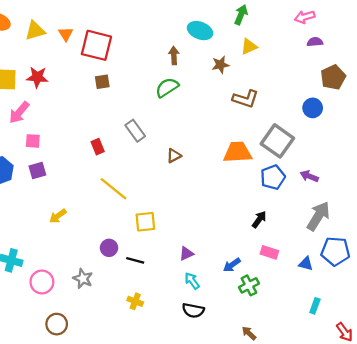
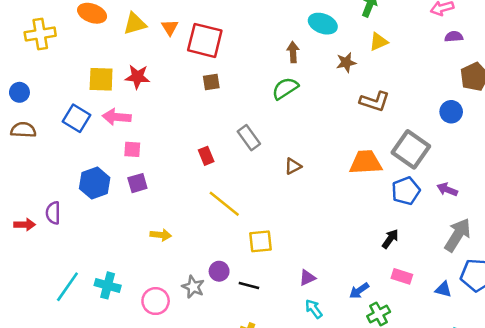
pink arrow: (19, 112) -> (117, 117), turned 55
yellow arrow: (58, 216) -> (161, 235), turned -138
gray star: (83, 279) -> (193, 287), moved
pink circle: (42, 282) -> (156, 301), moved

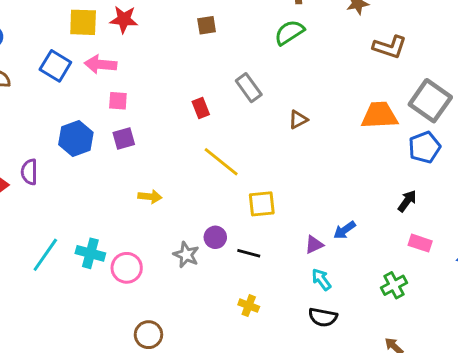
blue arrow: (359, 291) -> (345, 230), moved
pink circle: (156, 301) -> (127, 268), moved

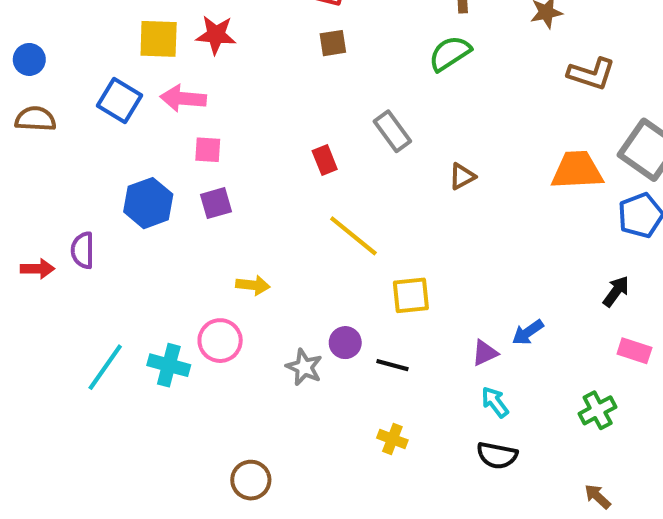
pink circle: (127, 268) -> (220, 341), moved

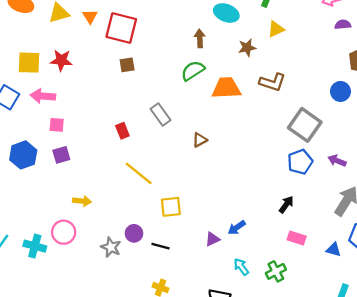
orange trapezoid: (577, 170) -> (226, 88), moved
cyan arrow: (495, 402) -> (241, 267), moved

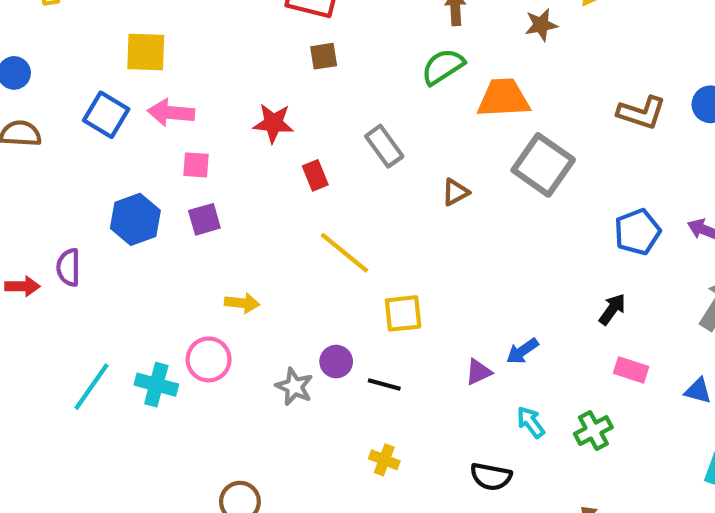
red star: (61, 60) -> (273, 123), moved
brown L-shape: (272, 82) -> (641, 113), moved
gray square: (305, 125) -> (543, 165), moved

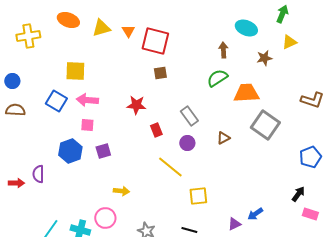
pink square: (196, 165) -> (87, 125), moved
purple circle: (336, 362) -> (187, 143), moved
pink rectangle: (631, 370) -> (310, 214), moved

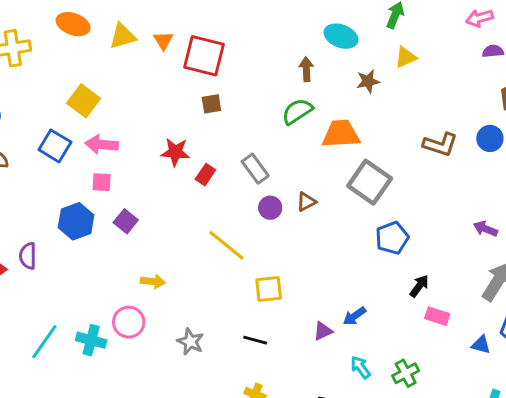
yellow square: (75, 71) -> (84, 101), turned 35
red rectangle: (156, 130) -> (205, 175), moved, turned 56
purple circle: (187, 143) -> (270, 208), moved
purple square: (103, 151) -> (126, 221), turned -35
blue pentagon: (310, 157) -> (392, 238), moved

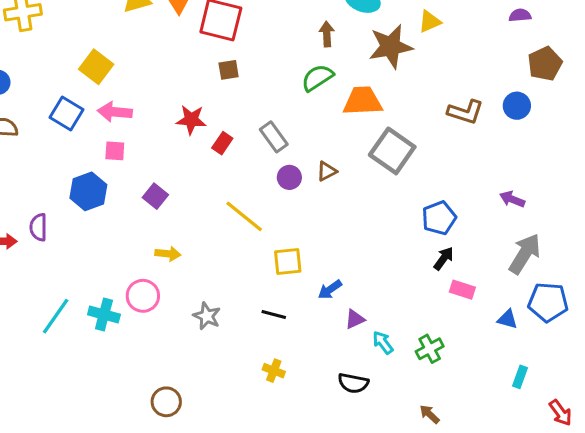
brown star: (368, 81) -> (391, 46), size x1.8
purple square: (126, 221) -> (155, 196), moved
blue pentagon: (392, 238) -> (439, 218), moved
blue arrow: (354, 316) -> (330, 290), moved
purple triangle: (323, 331) -> (355, 319), moved

